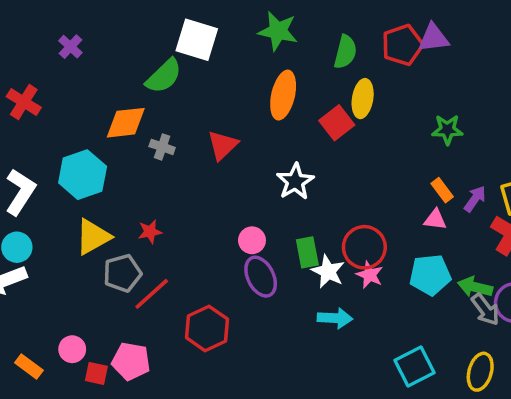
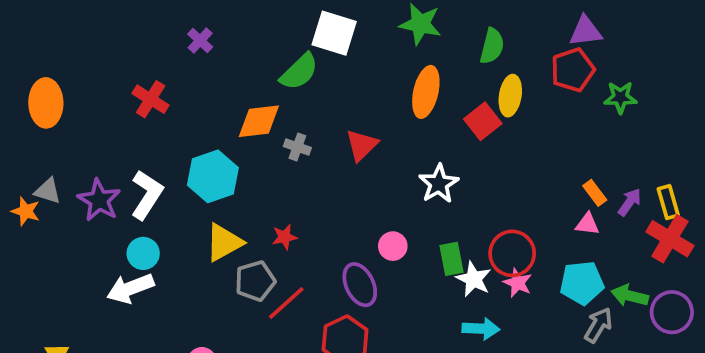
red pentagon: (402, 45) -> (573, 70), moved
green star: (447, 130) -> (620, 97), moved
purple ellipse: (261, 277) -> (360, 285), moved
gray arrow: (485, 309) -> (598, 325), moved, turned -112

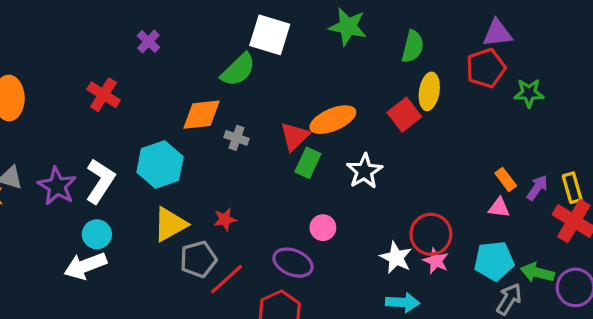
orange ellipse: (426, 92) -> (333, 120), moved, turned 54
green rectangle: (452, 259) -> (308, 163), moved, turned 36
purple ellipse: (360, 285) -> (293, 263), turned -42

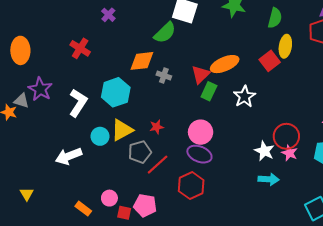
purple star: (57, 186) -> (40, 89), moved
pink circle: (323, 228) -> (201, 132), moved, size x1.5
cyan circle: (97, 234) -> (100, 136), moved

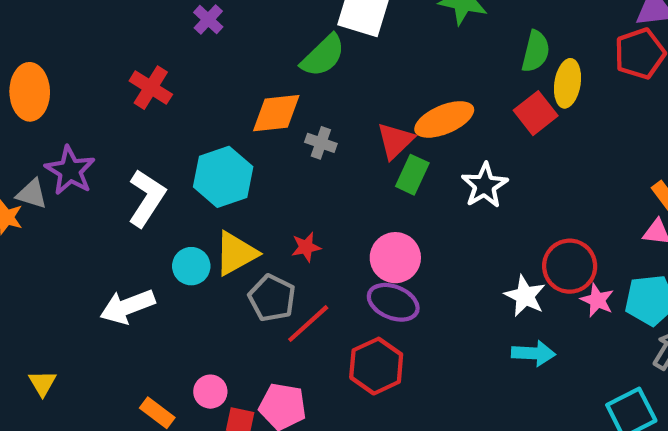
green semicircle: (275, 18) -> (536, 51), moved
gray pentagon: (140, 152) -> (272, 298), turned -30
pink star: (290, 153) -> (597, 300), moved

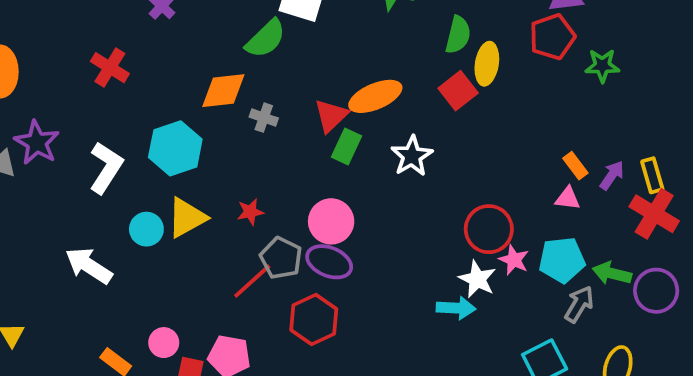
white star: (525, 296) -> (477, 279), moved
gray pentagon: (272, 298) -> (281, 258), moved
white arrow: (127, 307) -> (89, 266), turned 54

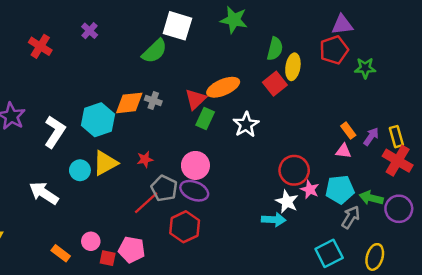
red cross: (110, 68) -> (40, 46), moved
orange diamond: (223, 91) -> (129, 103), moved

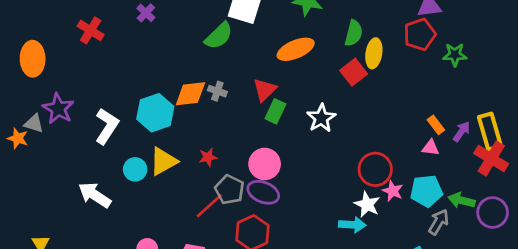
orange ellipse: (223, 87) -> (296, 49), moved
yellow rectangle: (396, 137) -> (490, 132), size x1.5

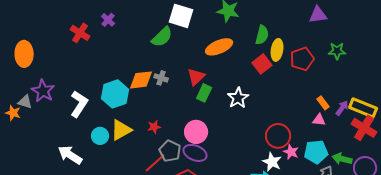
red cross: (91, 30) -> (80, 33), moved
red pentagon: (420, 34) -> (302, 59), moved
yellow rectangle: (490, 132) -> (363, 108), turned -52

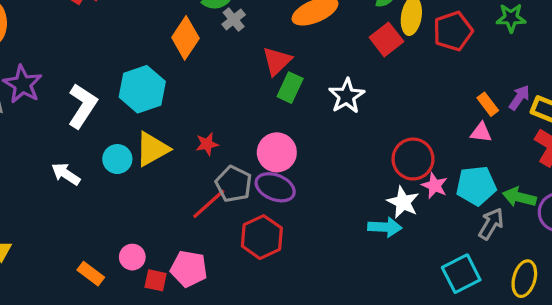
gray cross: (161, 78) -> (234, 19), moved, turned 32
orange diamond: (141, 80) -> (185, 38), moved, turned -50
purple arrow: (342, 108) -> (519, 98), moved
white arrow: (70, 155) -> (66, 174), moved, size x0.7

